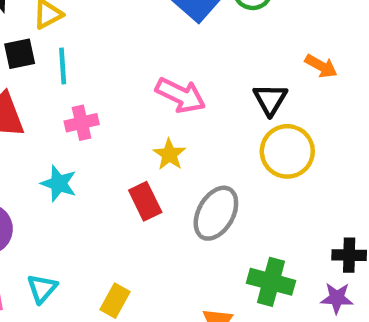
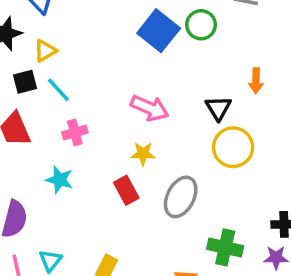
cyan line: (63, 66) -> (58, 90), turned -36
orange arrow: (321, 66) -> (256, 81), turned 65
yellow star: (169, 154) -> (143, 154), turned -30

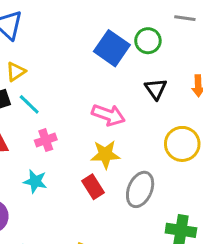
black triangle: (218, 108) -> (156, 89), moved
yellow star: (143, 154) -> (105, 154), size x1.4

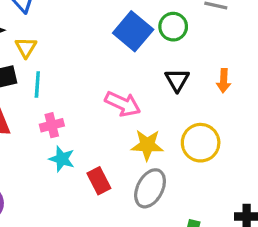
yellow triangle: (16, 72) -> (26, 47), turned -30
cyan line: (29, 104) -> (37, 85), turned 45
yellow star: (105, 154) -> (147, 145), moved
cyan star: (35, 181) -> (62, 159), moved

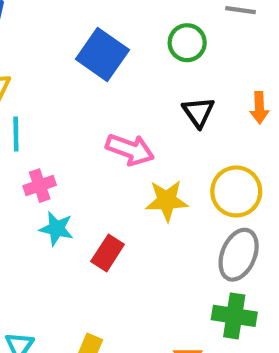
blue square: (133, 31) -> (102, 55), moved
red rectangle: (99, 181) -> (108, 253), turned 65
gray ellipse: (150, 188) -> (239, 255), moved

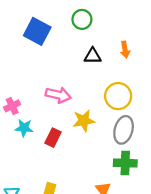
black triangle: (198, 112) -> (93, 56), turned -48
pink arrow: (130, 150) -> (58, 95), moved
yellow star: (167, 201) -> (84, 121), moved

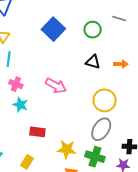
orange arrow: (125, 50) -> (121, 64), turned -96
pink cross: (12, 106) -> (16, 84), turned 32
yellow star: (84, 121) -> (67, 149), moved
red rectangle: (53, 138) -> (37, 132), moved, turned 56

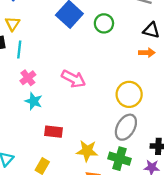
green circle: (93, 30) -> (104, 23), moved
black triangle: (93, 62) -> (151, 30), moved
pink cross: (16, 84) -> (28, 78), turned 32

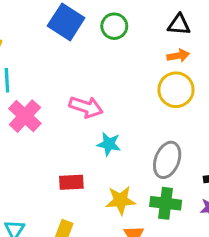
pink cross: (28, 78) -> (25, 116), size x1.5
yellow circle: (129, 94) -> (176, 90), moved
cyan star: (34, 101) -> (109, 144), moved

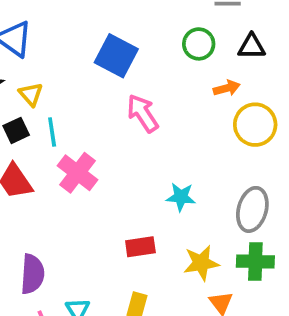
green circle: (114, 26) -> (199, 44), moved
orange arrow: (178, 56) -> (227, 88), moved
pink arrow: (86, 107) -> (143, 113), moved, turned -136

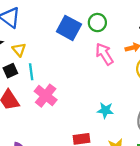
green circle: (199, 44) -> (97, 23), moved
pink arrow: (143, 113) -> (104, 54), moved

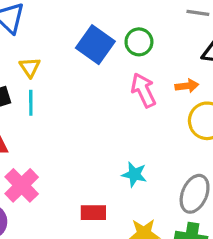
yellow triangle: (19, 50) -> (30, 67), moved
pink cross: (46, 96) -> (22, 185), moved

